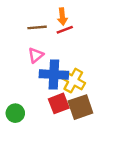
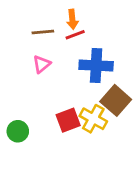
blue cross: (54, 74) -> (96, 66), moved
yellow cross: (73, 81) -> (93, 119), moved
brown square: (80, 107) -> (116, 100), moved, turned -30

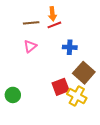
blue cross: (96, 66) -> (70, 47), size x0.6
yellow cross: (93, 119) -> (77, 96), moved
red square: (68, 120) -> (61, 87), moved

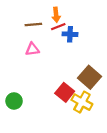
pink triangle: (30, 46) -> (32, 49), turned 32
blue cross: (70, 47) -> (70, 34), moved
red square: (61, 87) -> (65, 92), turned -30

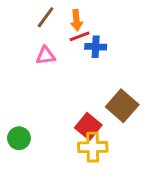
brown line: (33, 24) -> (46, 17), moved, turned -49
pink triangle: (32, 49) -> (46, 56), moved
yellow cross: (82, 102) -> (93, 147), moved, turned -30

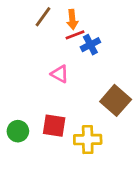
blue cross: (96, 47) -> (90, 45), turned -30
pink triangle: (46, 56) -> (60, 74), moved, turned 36
red square: (88, 126) -> (54, 126), moved, turned -30

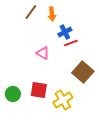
red line: (75, 35) -> (71, 43), moved
yellow cross: (88, 140) -> (63, 100), turned -30

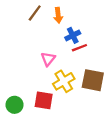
pink triangle: (43, 53) -> (48, 59), turned 40
brown square: (83, 72) -> (93, 80), turned -30
yellow cross: (63, 100) -> (64, 81), moved

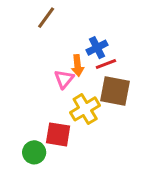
orange arrow: (58, 15) -> (78, 66), moved
brown square: (93, 80) -> (115, 91), moved
green circle: (15, 105) -> (34, 152), moved

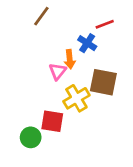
blue cross: (97, 48) -> (87, 43), turned -30
red line: (106, 64) -> (105, 24), moved

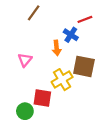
pink triangle: (58, 71) -> (25, 60), moved

